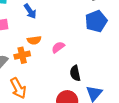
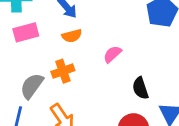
orange semicircle: (34, 40) -> (72, 36), moved

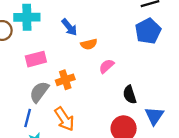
pink rectangle: (26, 32) -> (36, 59), moved
orange semicircle: (72, 36) -> (89, 44), moved

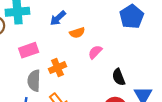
blue arrow: (69, 27) -> (58, 18), turned 91
gray semicircle: (39, 92) -> (34, 81), turned -30

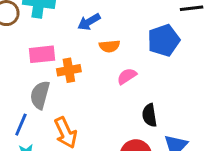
blue pentagon: (132, 17) -> (164, 40), moved
orange cross: (57, 68) -> (69, 70), moved

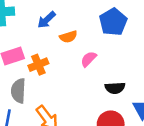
black semicircle: (150, 115) -> (115, 88), turned -72

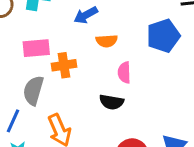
pink semicircle: (89, 59) -> (124, 73), turned -60
black semicircle: (115, 88) -> (112, 102), moved

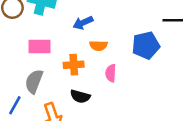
orange cross: (64, 65) -> (74, 65), moved
black semicircle: (112, 102) -> (80, 96), moved

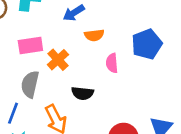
blue pentagon: (146, 45) -> (147, 44), moved
orange cross: (74, 65) -> (58, 60), moved, turned -30

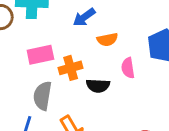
orange cross: (58, 60) -> (71, 68), turned 30
black semicircle: (82, 93) -> (98, 86), moved

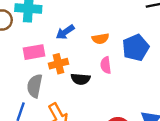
blue arrow: (84, 17) -> (65, 32), moved
orange semicircle: (107, 40) -> (100, 39), moved

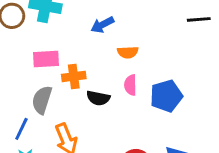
blue arrow: (65, 32) -> (102, 25), moved
blue pentagon: (136, 48) -> (166, 96), moved

